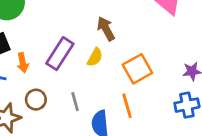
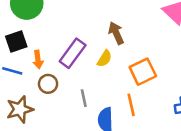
brown circle: (36, 100) -> (48, 84), moved

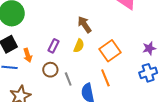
purple rectangle: (73, 53) -> (54, 46), size x0.6
brown circle: (48, 84) -> (50, 70), moved

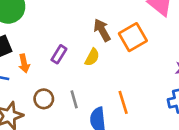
orange square: (110, 51) -> (133, 37), moved
brown circle: (50, 70) -> (44, 99), moved

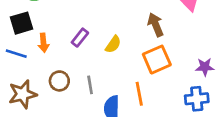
brown arrow: (102, 30) -> (156, 25), moved
orange square: (133, 37) -> (157, 60), moved

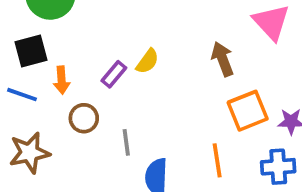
yellow semicircle: (113, 44) -> (147, 61), moved
orange square: (157, 60) -> (248, 111), moved
brown circle: (59, 81) -> (84, 118), moved
orange line: (139, 94) -> (217, 160), moved

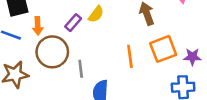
brown circle: (84, 118) -> (52, 52), size x1.6
orange line: (217, 160) -> (130, 56), moved

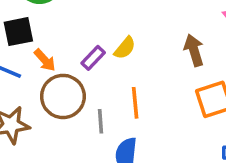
orange arrow: (38, 26) -> (45, 60), turned -42
orange line: (130, 56) -> (135, 103), moved

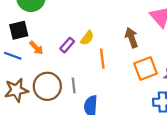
brown circle: (63, 96) -> (47, 86), moved
orange line: (135, 103) -> (102, 59), moved

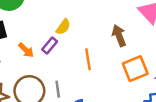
yellow semicircle: (87, 38) -> (63, 27), moved
orange arrow: (36, 48) -> (26, 50), moved

